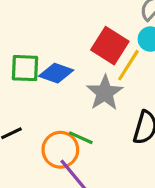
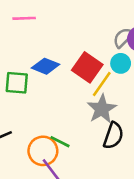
blue diamond: (56, 73) -> (46, 66), moved
gray star: (105, 93) -> (102, 109), moved

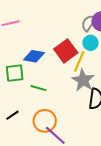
red square: (87, 67) -> (66, 51), turned 30
green line: (60, 142) -> (38, 88), moved

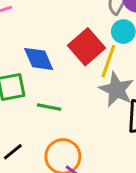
blue diamond: (34, 56) -> (39, 59), turned 60

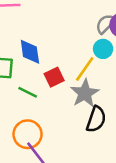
red square: (87, 47) -> (54, 77), moved, size x0.7

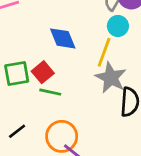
blue diamond: (30, 52) -> (63, 38), moved
red square: (54, 77) -> (43, 72), moved

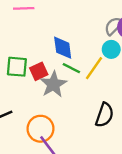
gray star: (111, 78) -> (53, 84), moved
green line: (50, 92) -> (71, 68), moved

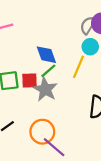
green line: (71, 68) -> (48, 71), moved, turned -56
red square: (39, 71) -> (30, 81), turned 35

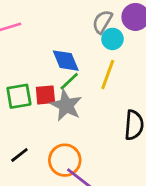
gray semicircle: (88, 25) -> (102, 22), moved
cyan circle: (90, 47) -> (112, 39), moved

